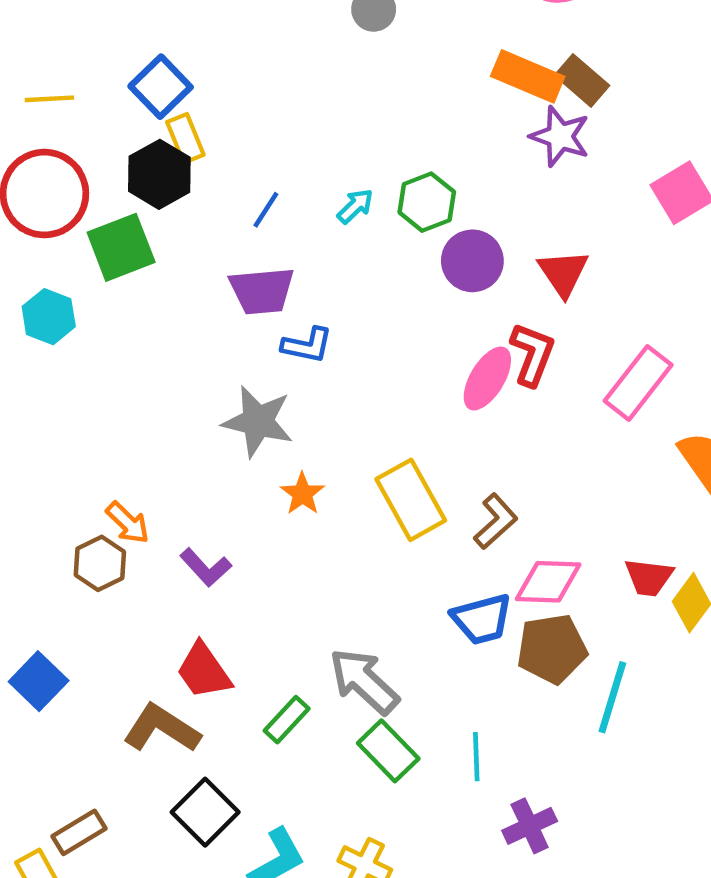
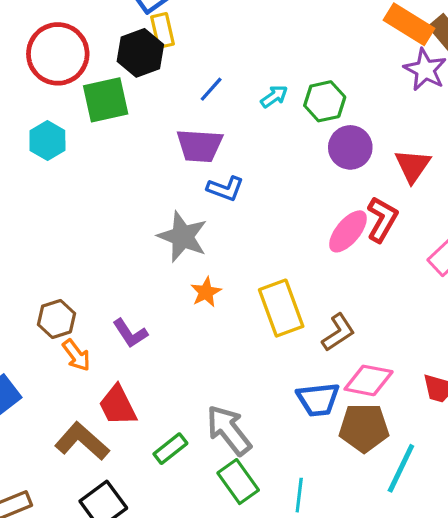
orange arrow: (128, 523) -> (76, 355), moved

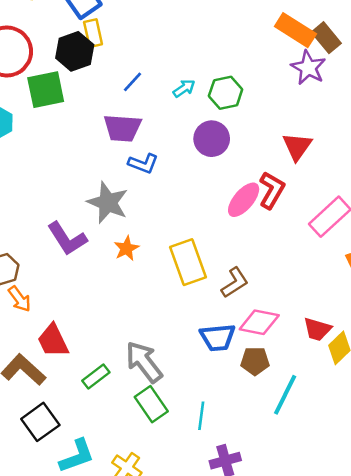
purple circle: (350, 147) -> (212, 139), moved
purple L-shape: (130, 333) -> (67, 239), moved, size x1.4
brown pentagon: (364, 428) -> (255, 361), size x0.7

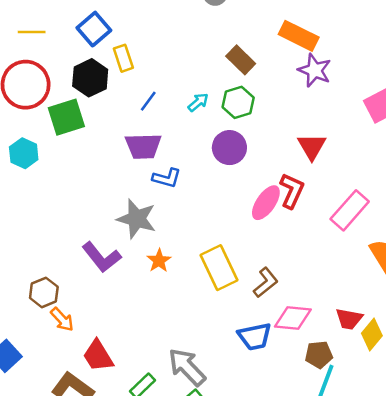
yellow rectangle: (93, 33) -> (123, 58), moved
brown rectangle: (326, 38) -> (241, 60), moved
brown pentagon: (255, 361) -> (319, 355), moved

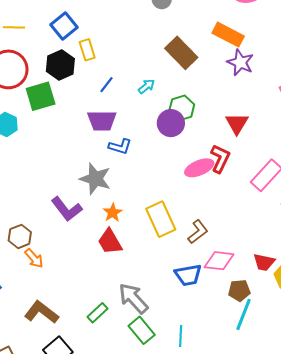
brown rectangle: (241, 60) -> (181, 53), size x1.4
green hexagon: (238, 102) -> (182, 108), moved
pink ellipse: (266, 203) -> (199, 168), turned 32
red trapezoid: (98, 356) -> (110, 242), moved

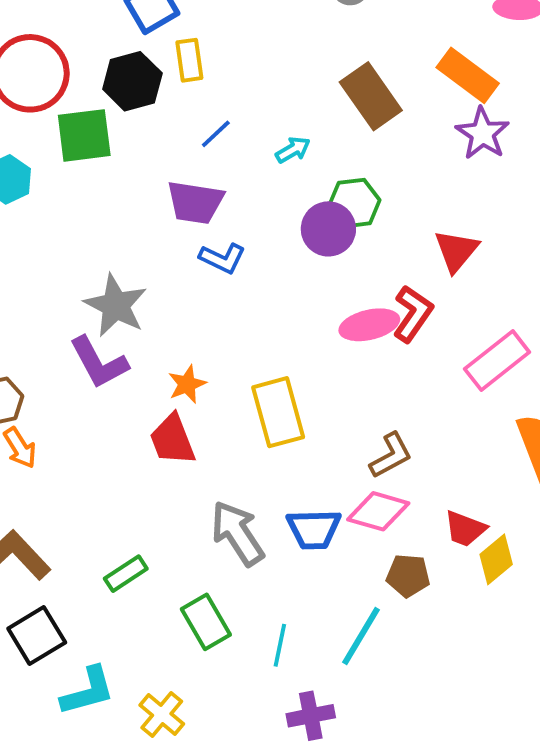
gray star: (95, 179) -> (116, 305), moved
brown L-shape: (198, 232) -> (391, 455), moved
gray arrow: (133, 298) -> (238, 533), moved
cyan line: (244, 314) -> (361, 636), moved

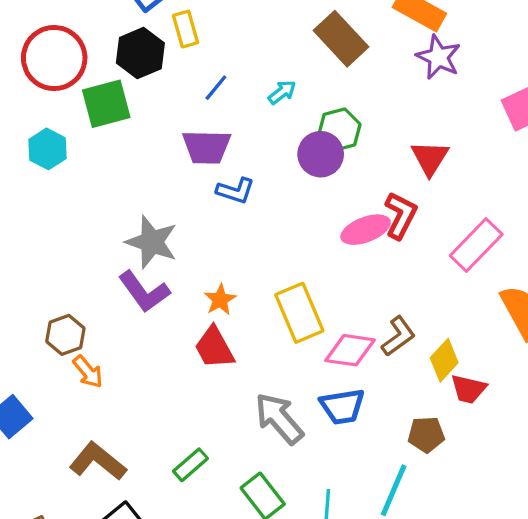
pink diamond: (378, 511) -> (350, 350), moved
yellow diamond: (496, 559) -> (444, 360), moved

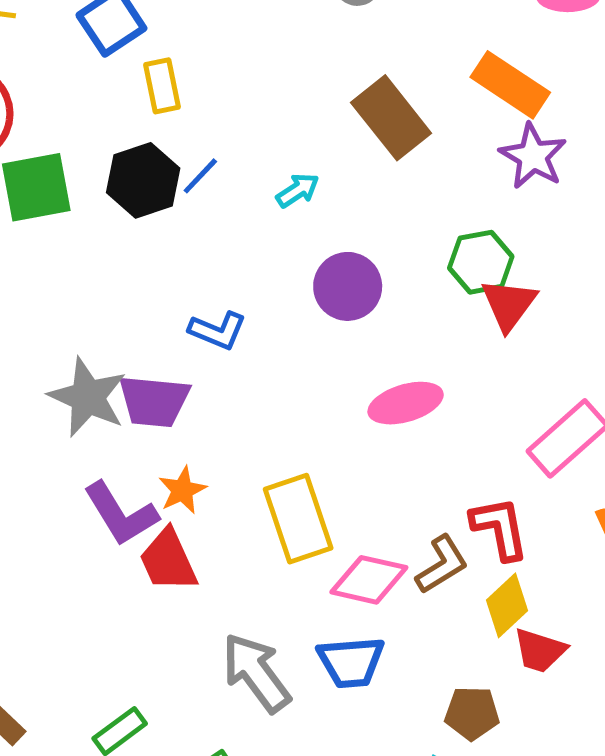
black hexagon: (140, 53) -> (143, 180), moved
green hexagon: (339, 130) -> (481, 262), moved
purple trapezoid: (206, 147) -> (154, 401), moved
red L-shape: (401, 215) -> (500, 528), moved, turned -42
purple L-shape: (144, 292) -> (121, 514), moved

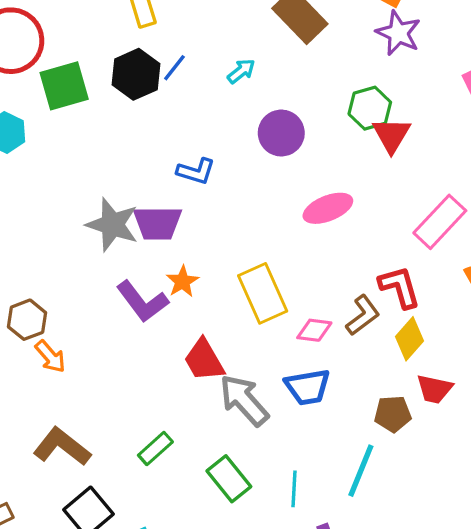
red trapezoid: (168, 560) -> (204, 360), moved
pink diamond: (369, 580) -> (314, 330), size x0.7
red trapezoid: (540, 651) -> (434, 389), moved

